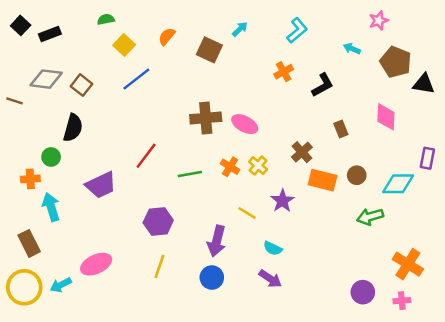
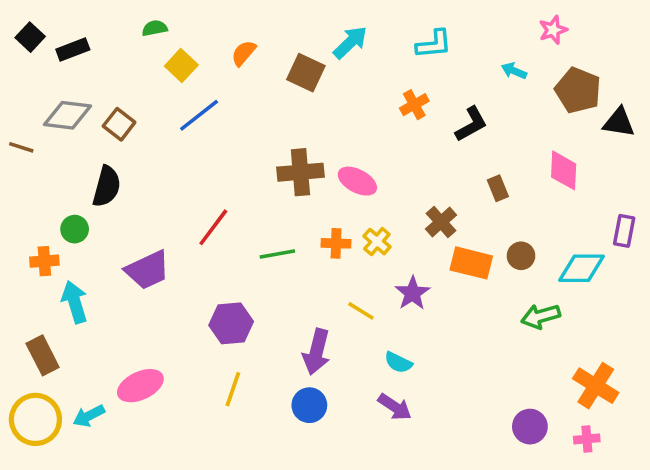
cyan arrow: (240, 29) -> (350, 42), size x1.5
cyan L-shape: (297, 30) -> (434, 44), turned 35
orange cross: (230, 167) -> (336, 243), turned -30

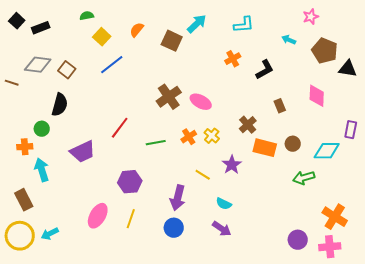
brown cross: (300, 172) -> (169, 97), turned -30
orange cross: (336, 243) -> (189, 137), turned -35
pink ellipse: (140, 386) -> (98, 216), moved, turned -35
pink cross: (587, 439) -> (330, 247), size x1.5

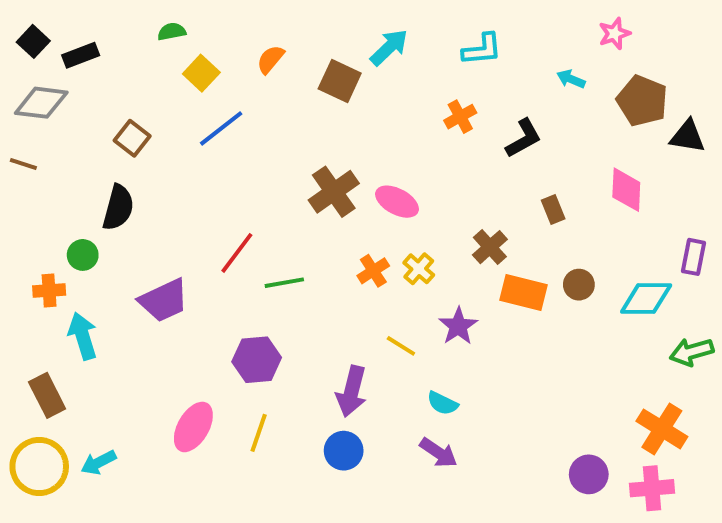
gray diamond: (38, 65) -> (41, 103), moved
green line: (156, 143) -> (284, 283), moved
green arrow: (304, 178) -> (692, 352), moved

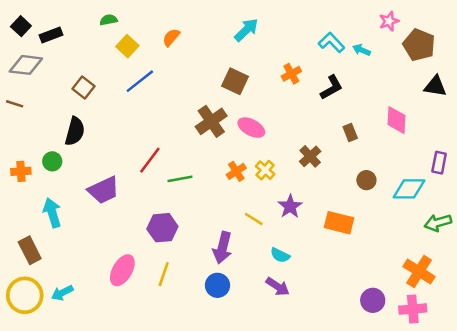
cyan L-shape: (482, 49) -> (331, 42), moved, turned -128
brown square: (340, 81) -> (235, 81), moved
brown pentagon: (642, 101) -> (419, 45), moved
orange cross: (49, 291) -> (21, 171), moved
orange rectangle: (524, 293) -> (339, 223), moved

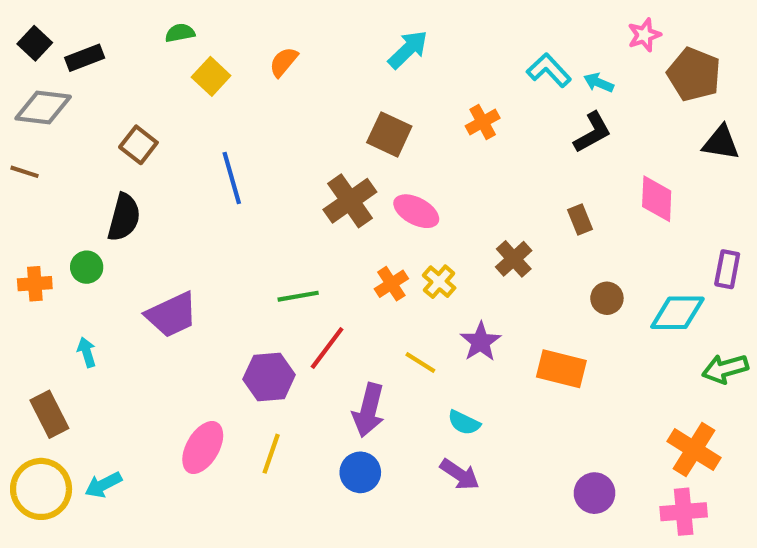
blue line: (140, 81) -> (232, 178), moved, turned -68
black L-shape: (331, 87) -> (592, 132), moved
red line: (150, 160) -> (327, 348), moved
cyan arrow: (52, 213) -> (87, 352), size x0.6
purple circle: (373, 300) -> (595, 493), moved

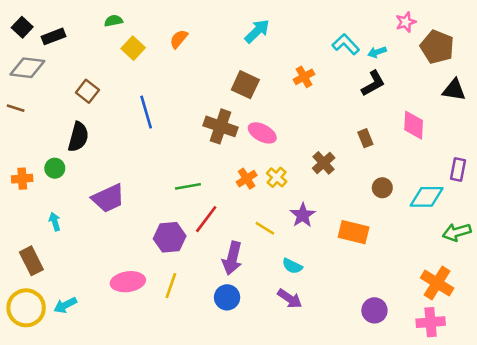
cyan arrow: (599, 83) -> (377, 52), turned -42
brown cross: (350, 201) -> (221, 126), turned -36
pink ellipse: (203, 447) -> (128, 282), turned 52

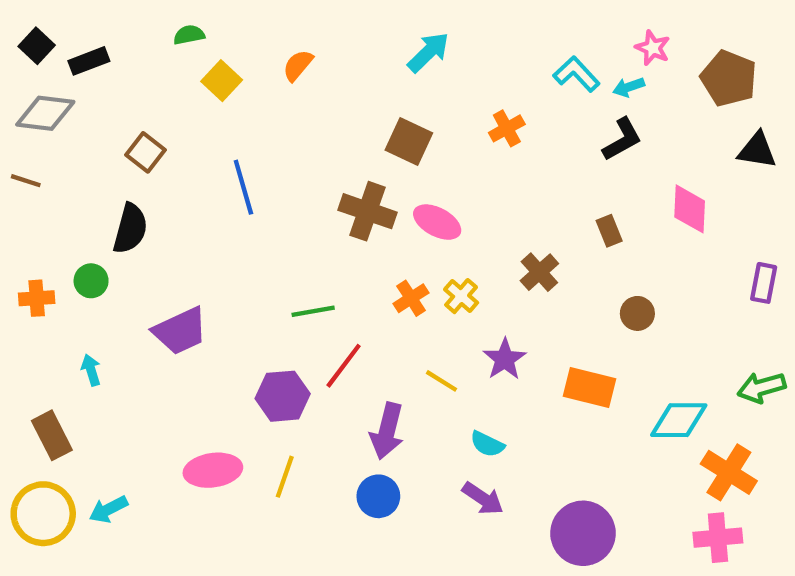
pink star: (406, 22) -> (653, 48), moved, turned -30
cyan diamond: (427, 197) -> (679, 420), moved
purple circle: (374, 310) -> (583, 533), moved, size x1.5

